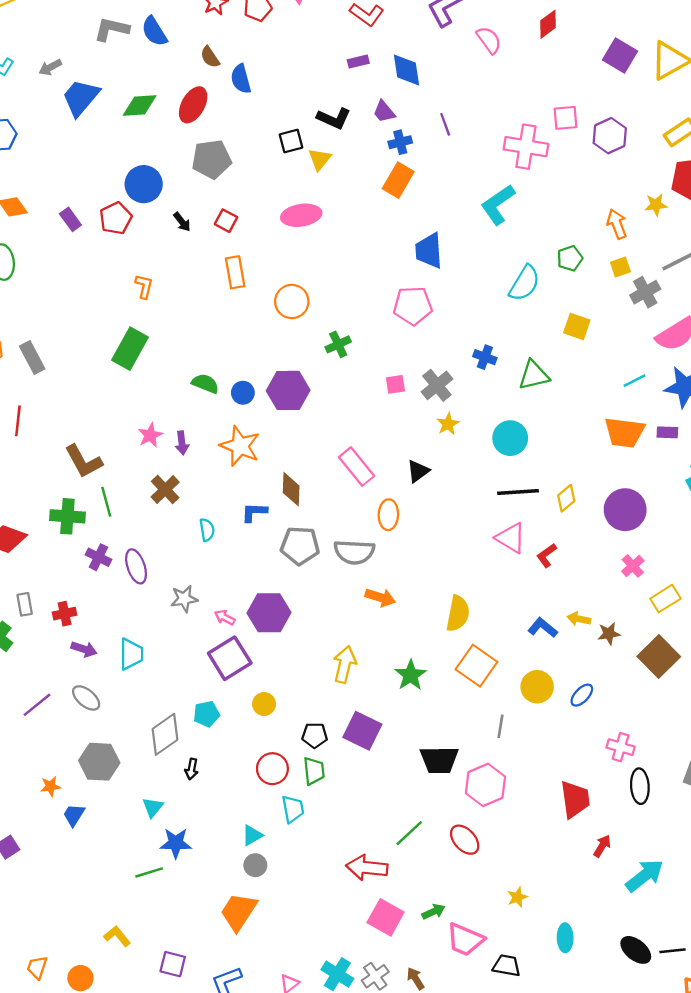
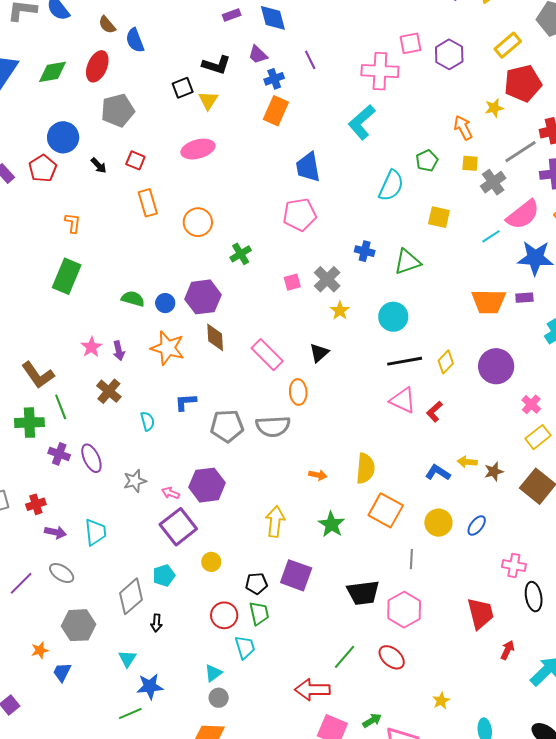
yellow square: (620, 267) -> (470, 163), turned 30
cyan line: (634, 381) -> (491, 236), moved
brown diamond: (291, 489) -> (215, 337), moved
pink cross: (633, 566) -> (531, 404), moved
orange arrow: (380, 597) -> (318, 475), moved, size x0.7

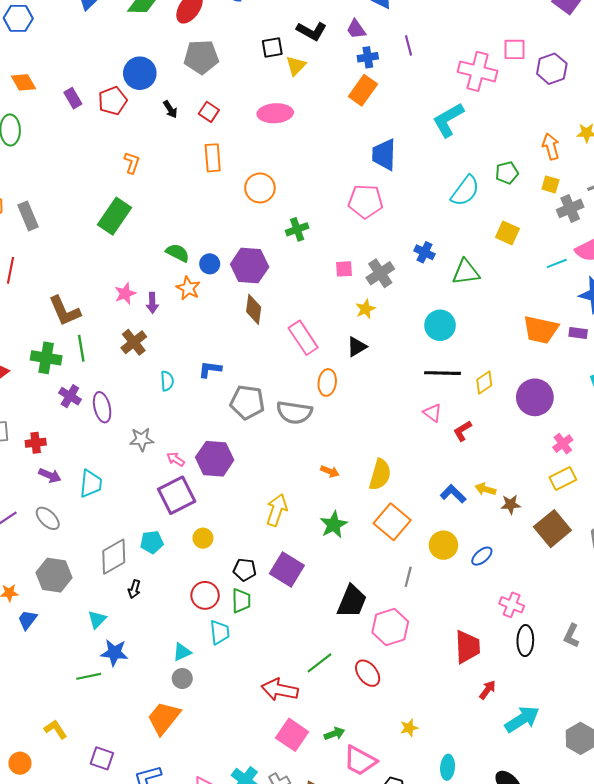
yellow star: (340, 311) -> (365, 309), moved
orange star: (168, 348) -> (188, 288), moved, size x0.7
pink triangle: (403, 400) -> (432, 413), size x0.7
black trapezoid: (363, 593) -> (352, 601), turned -72

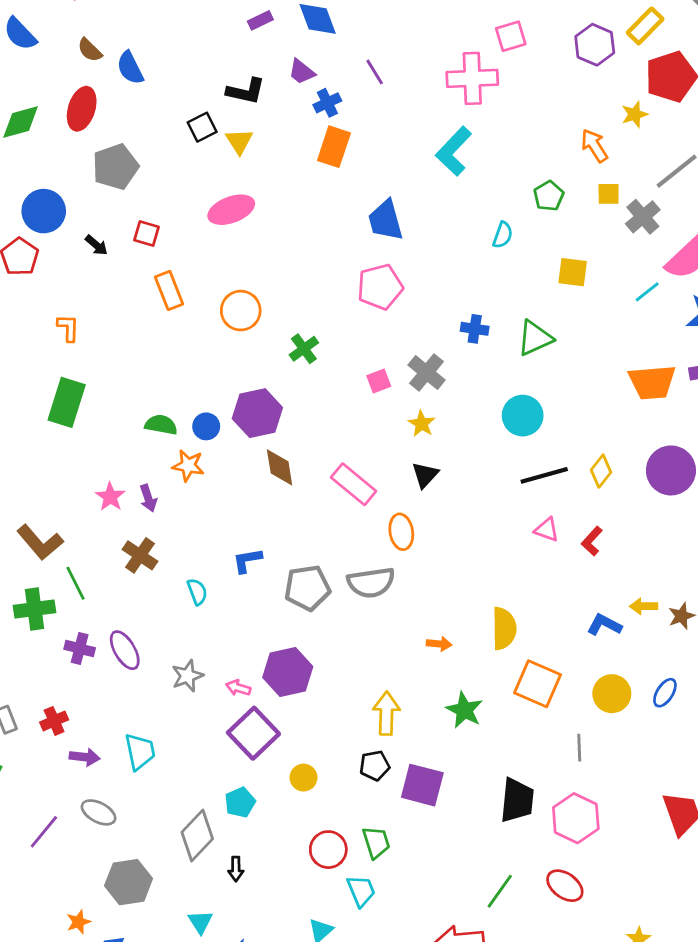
purple hexagon: (552, 69) -> (595, 45), moved
cyan semicircle: (465, 191) -> (503, 235), size x0.6
black pentagon: (245, 570) -> (375, 766), moved

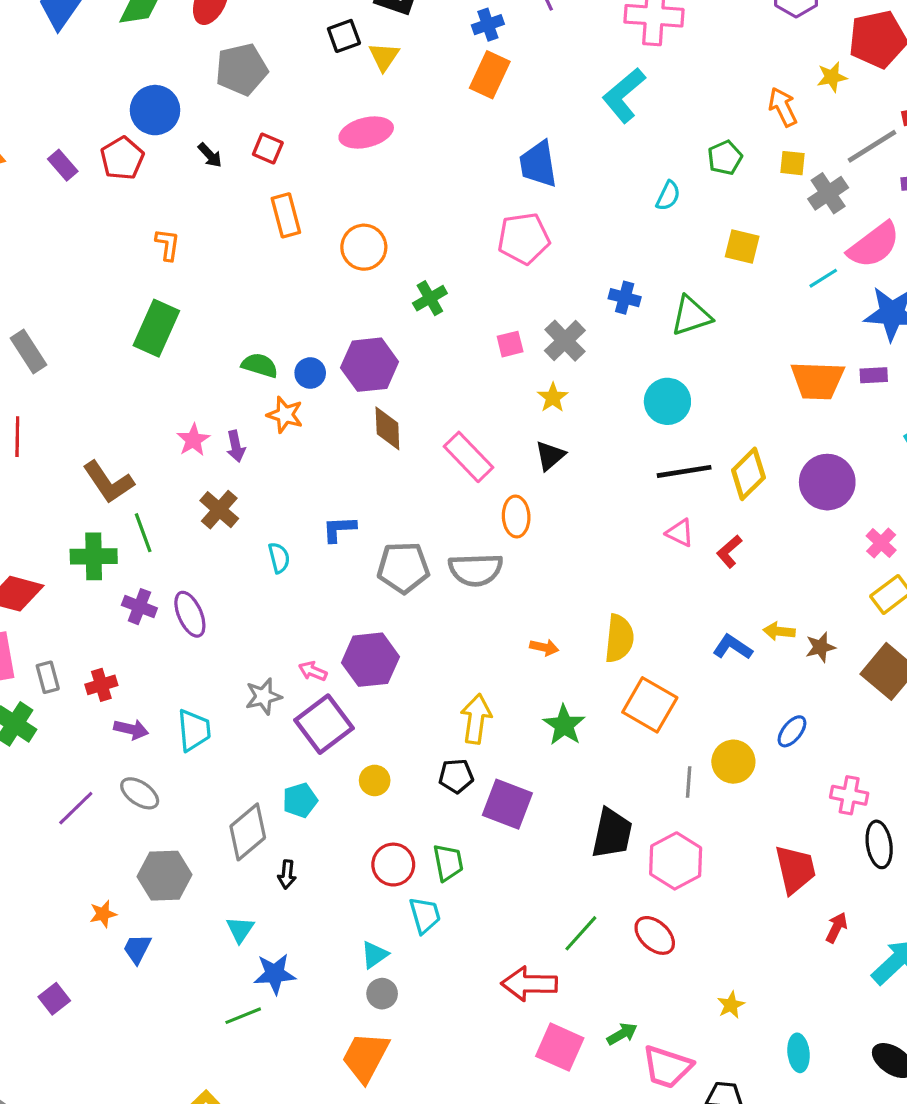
yellow diamond: (601, 471) -> (748, 474), size x1.4
gray star: (187, 676) -> (263, 696), moved
yellow circle: (612, 694) -> (733, 762), moved

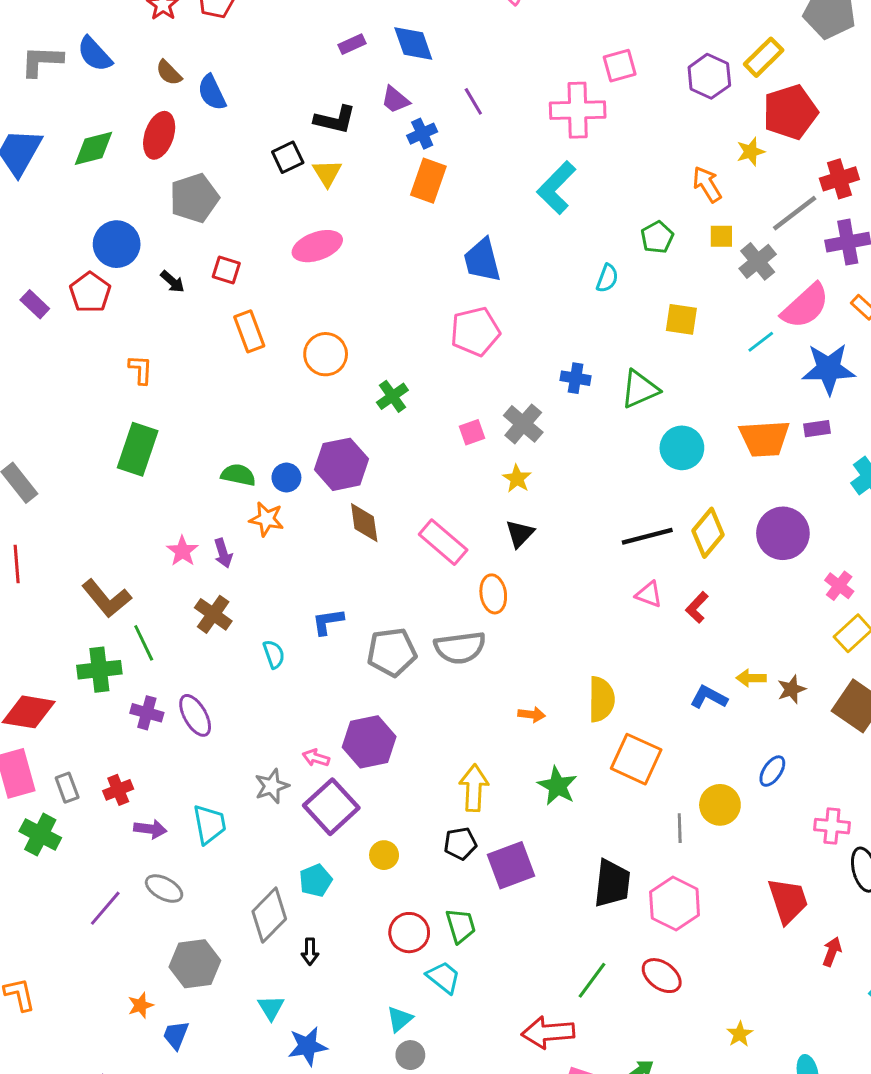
cyan circle: (667, 401) -> (682, 448), moved
purple square: (507, 804) -> (511, 865), turned -36
cyan trapezoid: (425, 915) -> (444, 977), turned -30

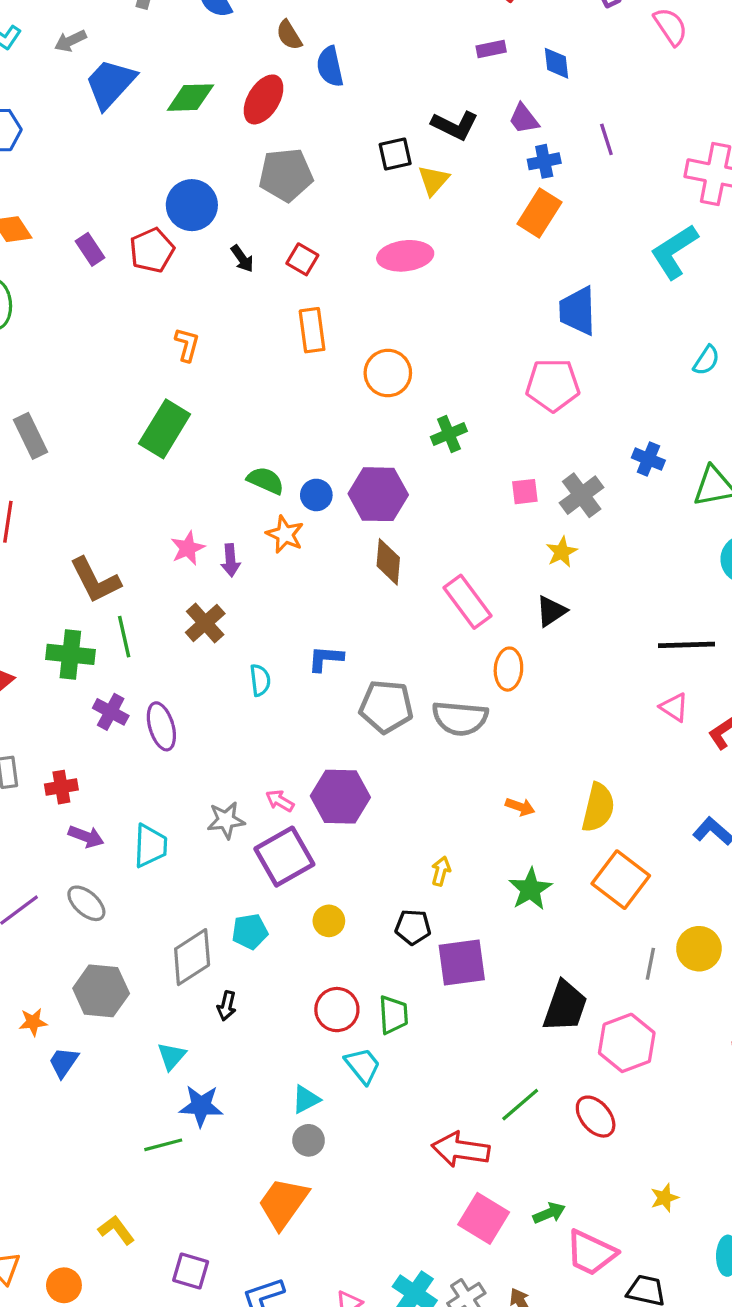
blue diamond: (413, 43) -> (557, 63), size x0.7
yellow arrow: (474, 788) -> (441, 871), size x0.6

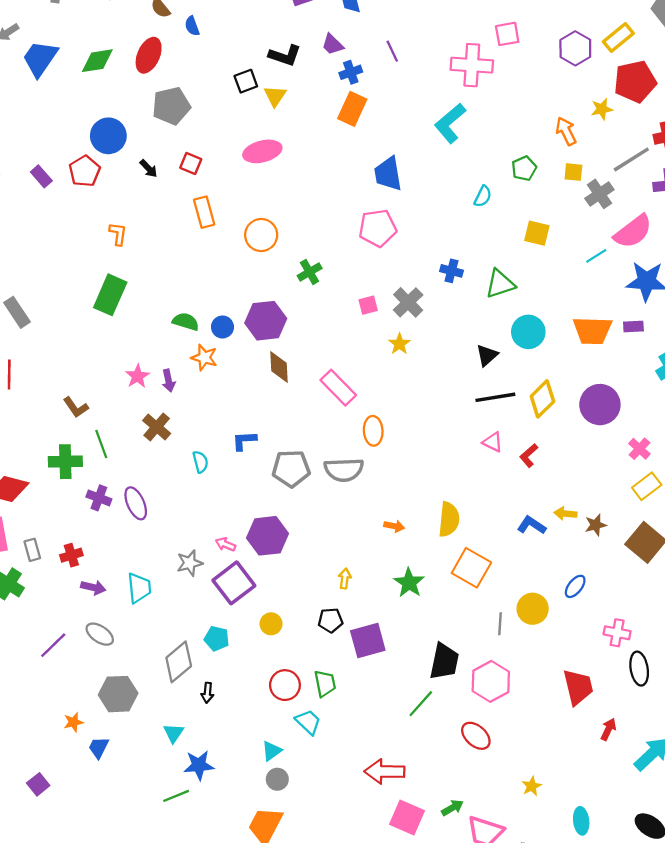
blue semicircle: (330, 67) -> (192, 26), size x0.7
brown L-shape: (95, 580) -> (76, 407), size x0.7
black triangle: (551, 611) -> (487, 355), moved
cyan pentagon: (250, 931) -> (217, 639), turned 30
green line: (520, 1105) -> (421, 704), moved

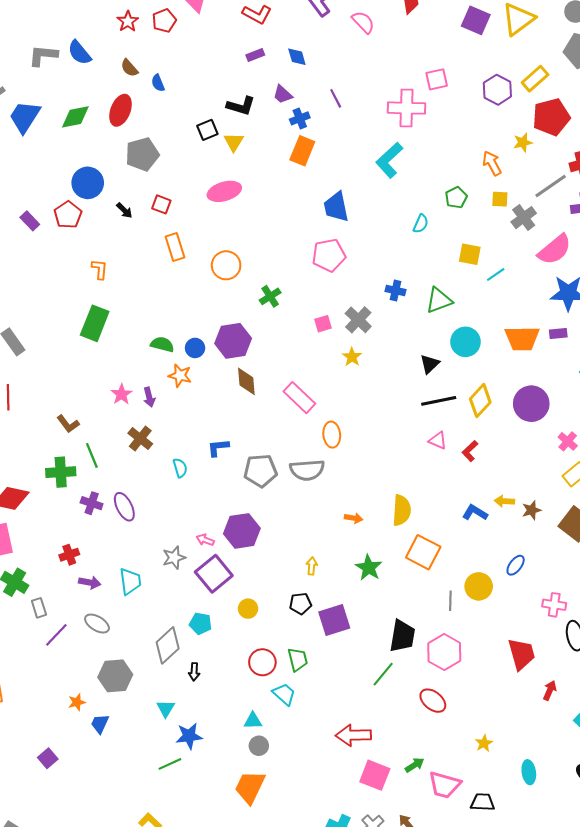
cyan line: (596, 256) -> (496, 275), moved
gray rectangle: (32, 550) -> (39, 608), moved
cyan triangle: (272, 751) -> (253, 721), turned 36

